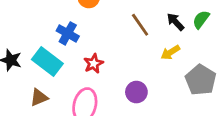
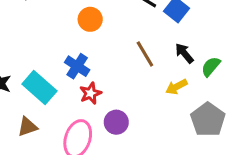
green semicircle: (201, 20) -> (211, 67), moved
blue cross: (68, 33) -> (77, 66), moved
purple circle: (136, 92) -> (116, 122), moved

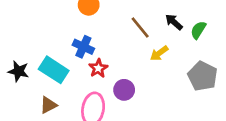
yellow arrow: (176, 87) -> (159, 53), moved

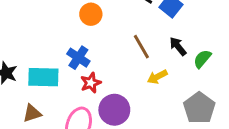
cyan rectangle: (54, 70) -> (43, 77), turned -40
purple circle: (124, 90) -> (114, 110), size x1.4

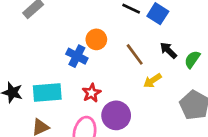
orange circle: (91, 14) -> (96, 39), moved
blue cross: (78, 58) -> (77, 56), moved

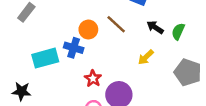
brown line: (135, 54) -> (116, 24), moved
cyan rectangle: (47, 92) -> (45, 58), moved

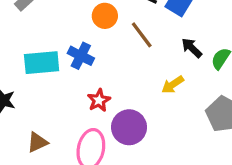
orange circle: (88, 30) -> (105, 16), moved

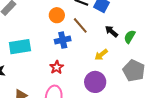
blue cross: (81, 56) -> (63, 40), moved, turned -35
purple circle: (129, 127) -> (95, 82), moved

